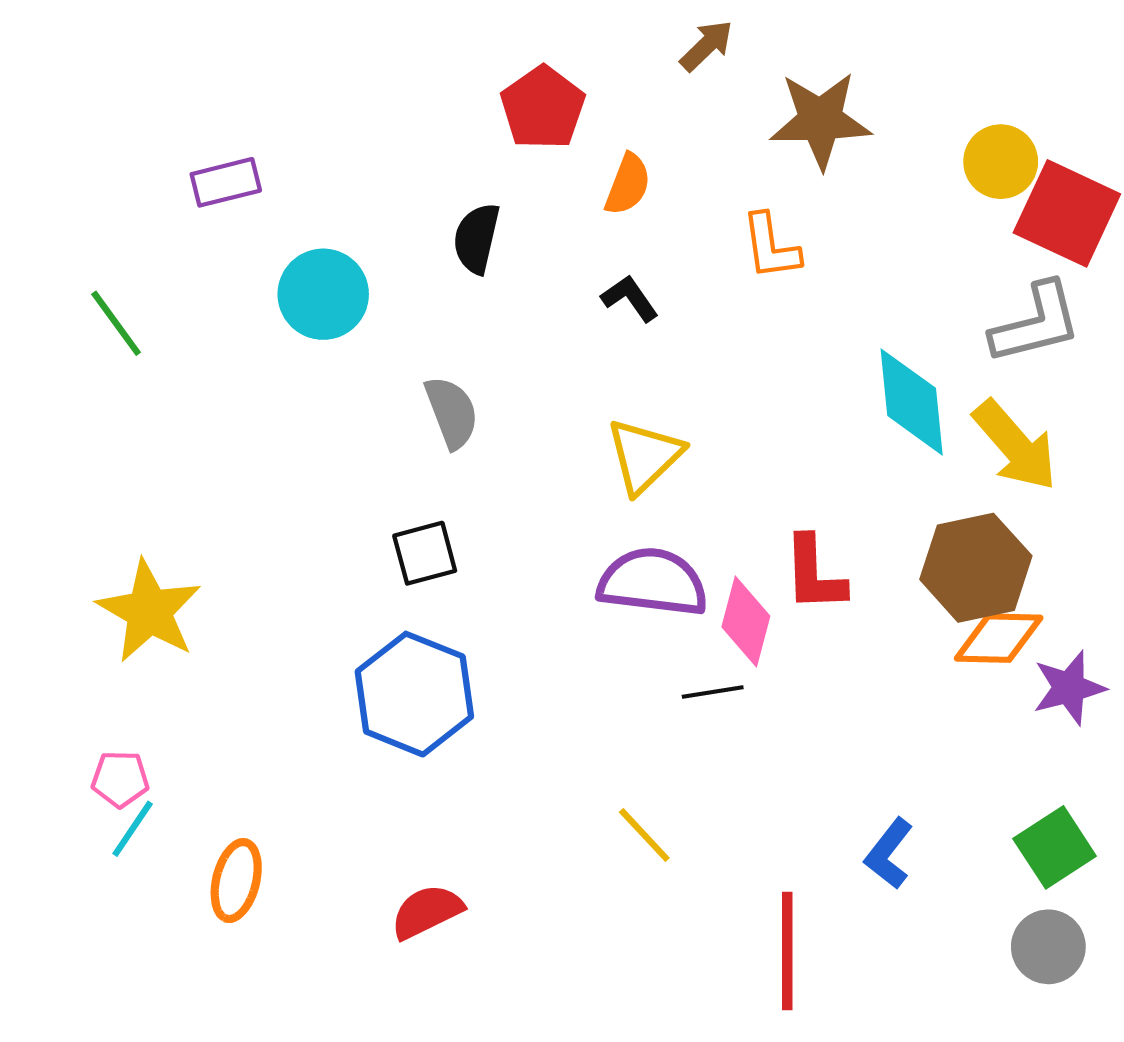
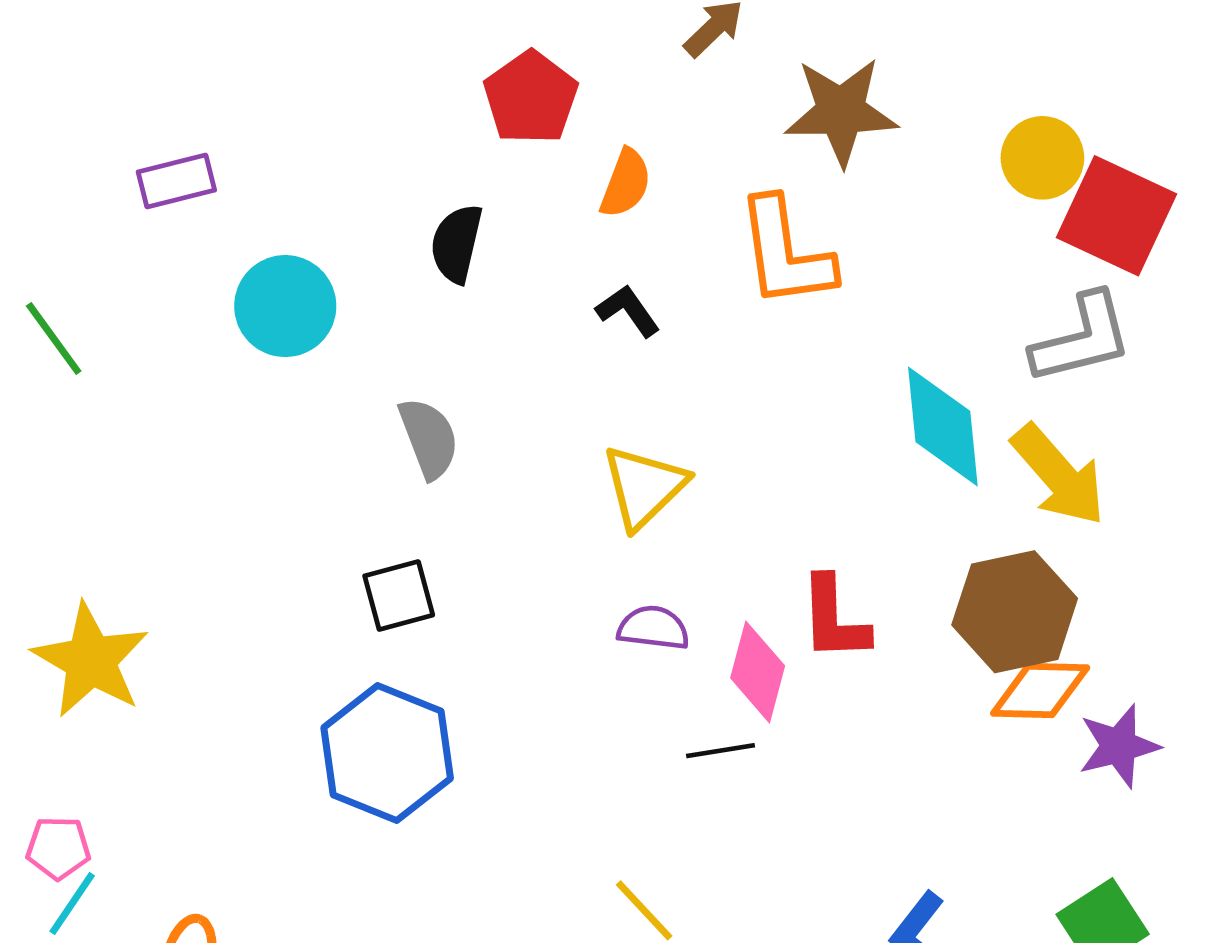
orange L-shape: (771, 247) -> (785, 253), size x1.5
purple semicircle: (653, 582) -> (653, 628), size x0.6

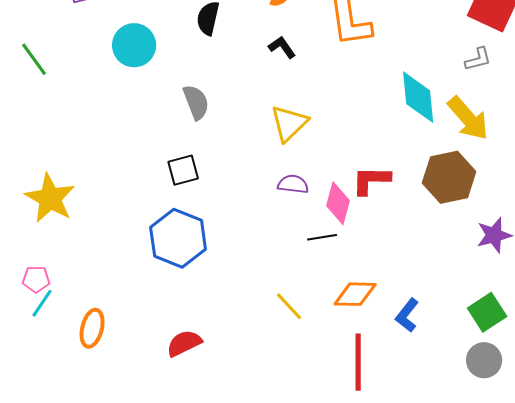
gray L-shape: (1082, 338) -> (478, 59), size x0.6
red L-shape: (834, 619) -> (371, 180), turned 93
orange diamond: (1040, 690) -> (355, 294), moved

